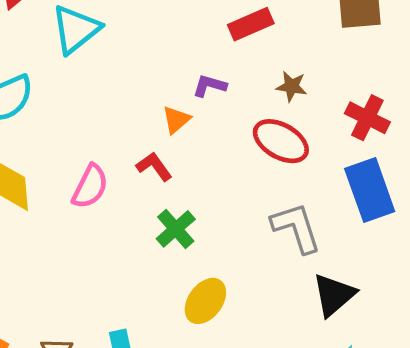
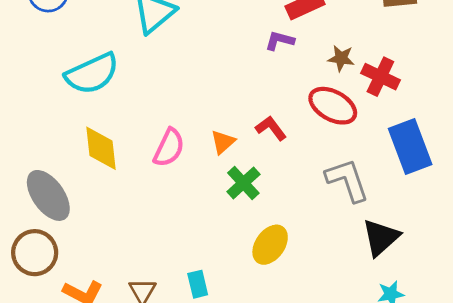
purple L-shape: (210, 86) -> (280, 41), moved
red cross: (367, 118) -> (380, 77), moved
orange triangle: (176, 120) -> (223, 142), moved
red L-shape: (154, 167) -> (271, 128), moved

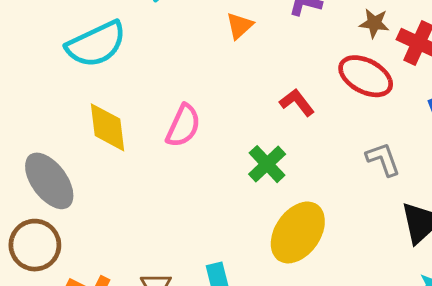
orange triangle: (223, 142) -> (240, 26), moved
gray L-shape: (347, 180) -> (383, 159), size x0.7
yellow ellipse: (270, 245) -> (298, 232), size x1.4

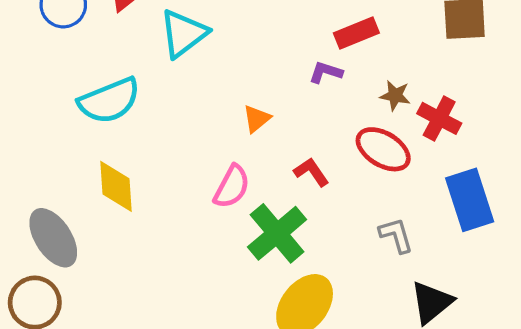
orange triangle: (240, 26) -> (257, 119), moved
pink semicircle: (183, 126) -> (232, 187), moved
green cross: (267, 164) -> (277, 233), size x1.5

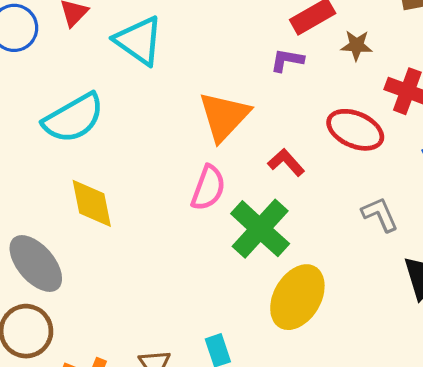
cyan triangle: (183, 33) -> (139, 41), turned -40
brown star: (395, 96) -> (357, 45), moved
orange triangle: (257, 119) -> (224, 116), size x1.8

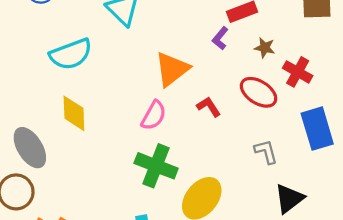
brown star: (357, 45) -> (265, 48), moved
purple L-shape: (287, 60) -> (220, 38), turned -70
green cross: (260, 229) -> (156, 166), moved, turned -30

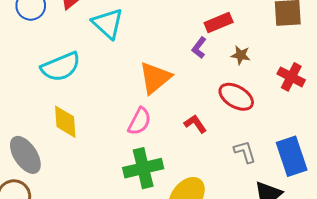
red cross: (298, 72) -> (291, 77), moved
red L-shape: (209, 107) -> (195, 124), moved
blue rectangle: (317, 129) -> (292, 156), moved
green cross: (156, 166) -> (143, 168), turned -33

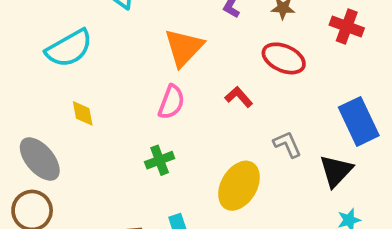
yellow diamond: (65, 122) -> (83, 113), size x0.7
gray L-shape: (245, 152) -> (287, 144), moved
green cross: (143, 168) -> (160, 160), moved, size x0.6

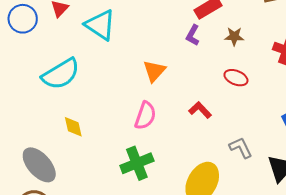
orange triangle: (184, 48) -> (154, 71), size x0.7
red ellipse: (284, 58) -> (236, 78), size x0.7
green cross: (160, 160) -> (137, 163), size x1.4

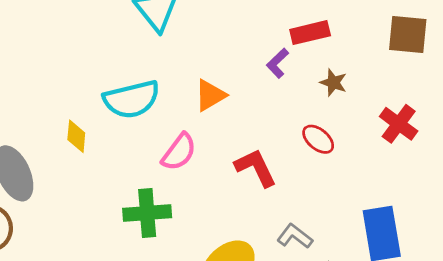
cyan semicircle: (61, 74) -> (132, 99), moved
red L-shape: (200, 110) -> (256, 168), size x1.4
gray L-shape: (241, 148) -> (295, 236), turned -45

